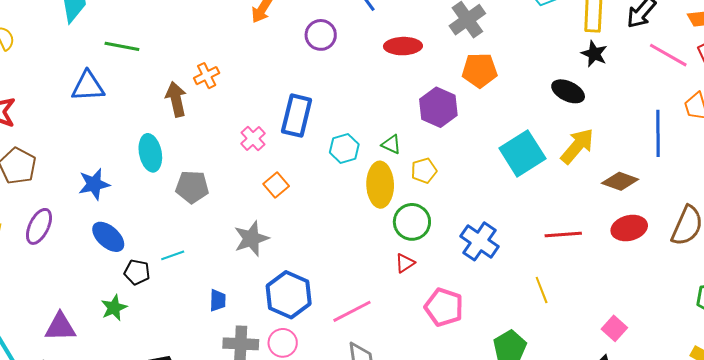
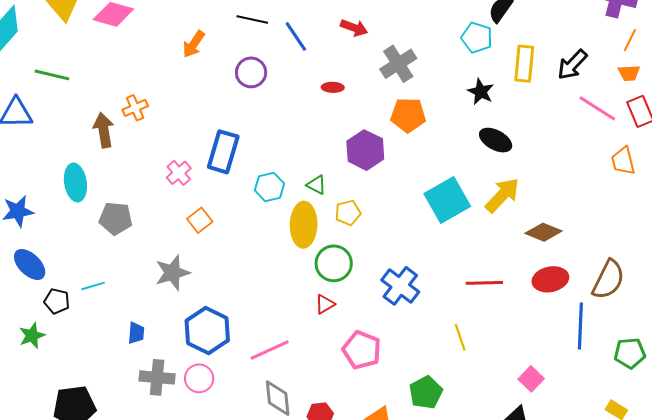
red ellipse: (403, 46) -> (333, 87), size x0.6
black star: (594, 54) -> (481, 92), moved
blue line: (658, 133) -> (580, 326), moved

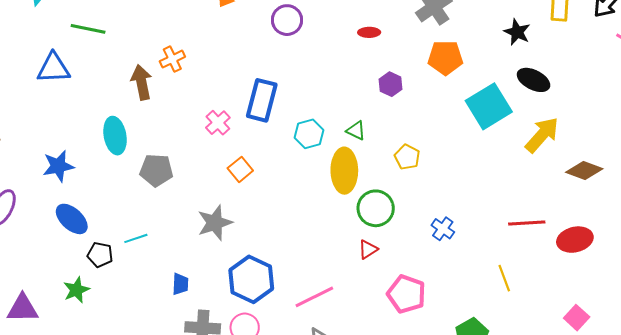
purple hexagon: (365, 150) -> (391, 84), moved, size x0.6
cyan square: (447, 200) -> (489, 106), moved
yellow pentagon: (348, 213) -> (407, 157), moved, turned -30
red ellipse: (550, 279) -> (575, 240), moved
blue cross: (400, 286) -> (443, 229), size x0.6

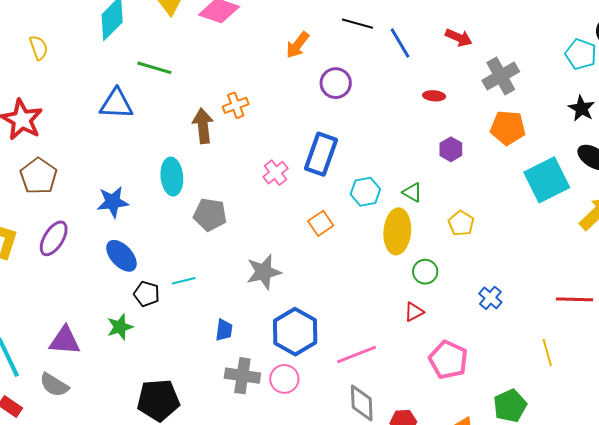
purple circle: (287, 20) -> (336, 83), moved
orange square: (240, 169) -> (321, 223), moved
green circle: (376, 208) -> (425, 272), size x0.7

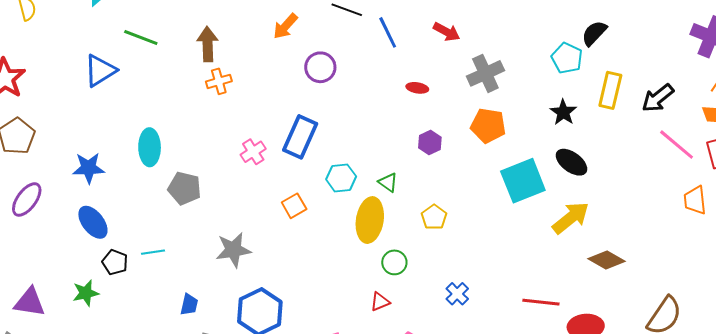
blue triangle: (116, 104) -> (100, 70), turned -39
brown arrow: (203, 126) -> (208, 44), moved

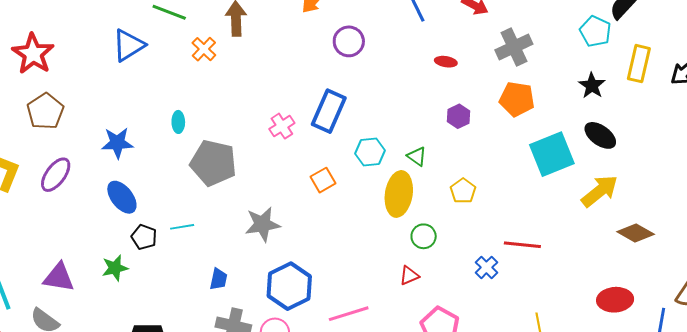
orange cross: (219, 81) -> (204, 49), moved, turned -30
cyan ellipse: (150, 147) -> (178, 122), size x0.6
gray pentagon: (184, 188) -> (213, 163), size x1.4
red line: (541, 302) -> (522, 245), moved

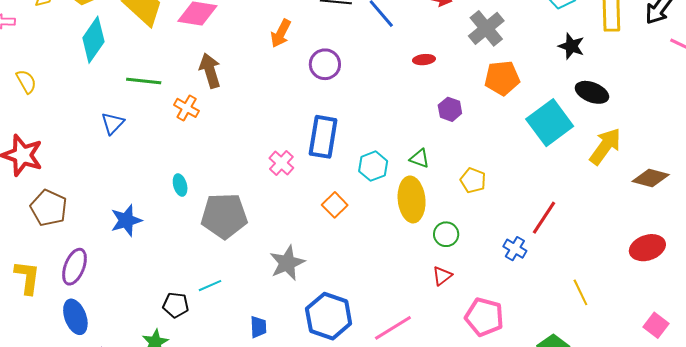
blue triangle: (129, 45) -> (113, 123), size x0.7
blue ellipse: (122, 197) -> (75, 317), moved, turned 32
red line: (522, 245) -> (544, 218), turned -48

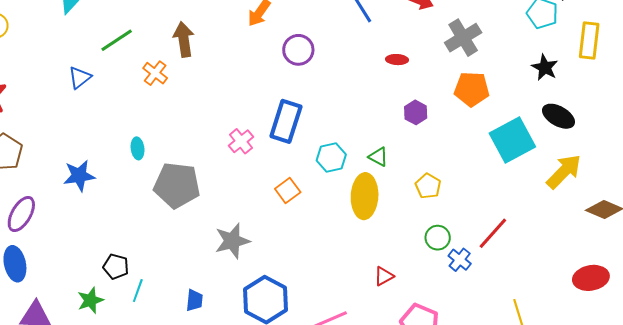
green line: (144, 81) -> (117, 40), turned -48
green circle: (446, 234) -> (438, 238), moved
cyan line: (210, 286) -> (138, 291), moved, turned -55

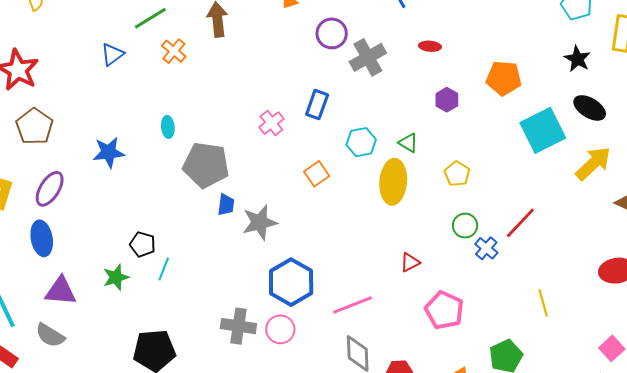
gray cross: (463, 38) -> (368, 57), moved
orange cross: (155, 73) -> (174, 51), moved
blue rectangle: (286, 121) -> (317, 105), size x0.7
blue trapezoid: (194, 300) -> (226, 205), moved

